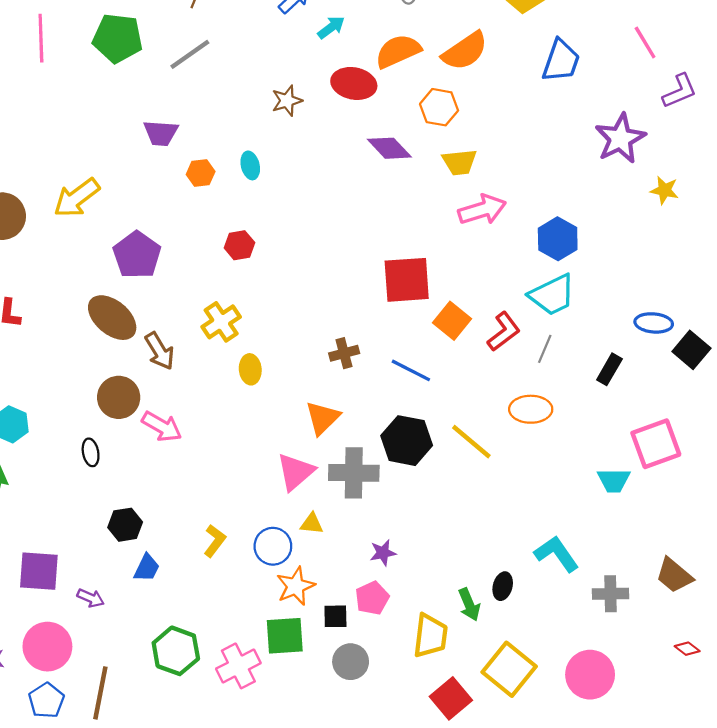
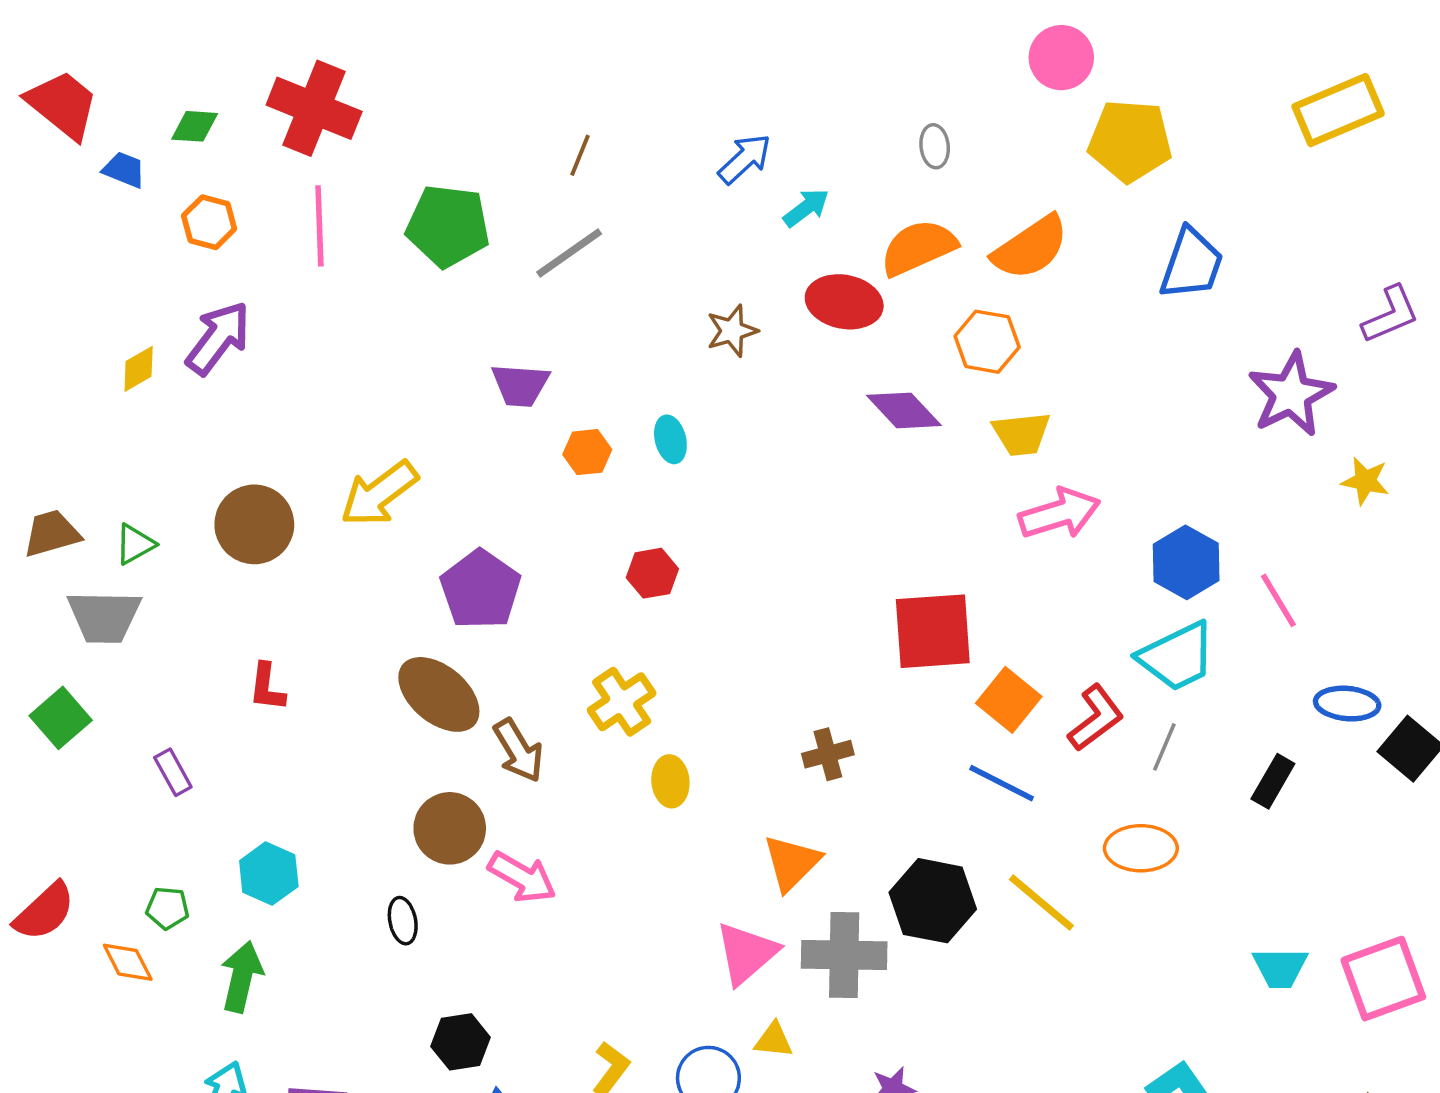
pink line: (645, 42) -> (1278, 600), moved
blue line: (411, 370) -> (1002, 783), moved
pink square: (656, 444) -> (1383, 979), moved

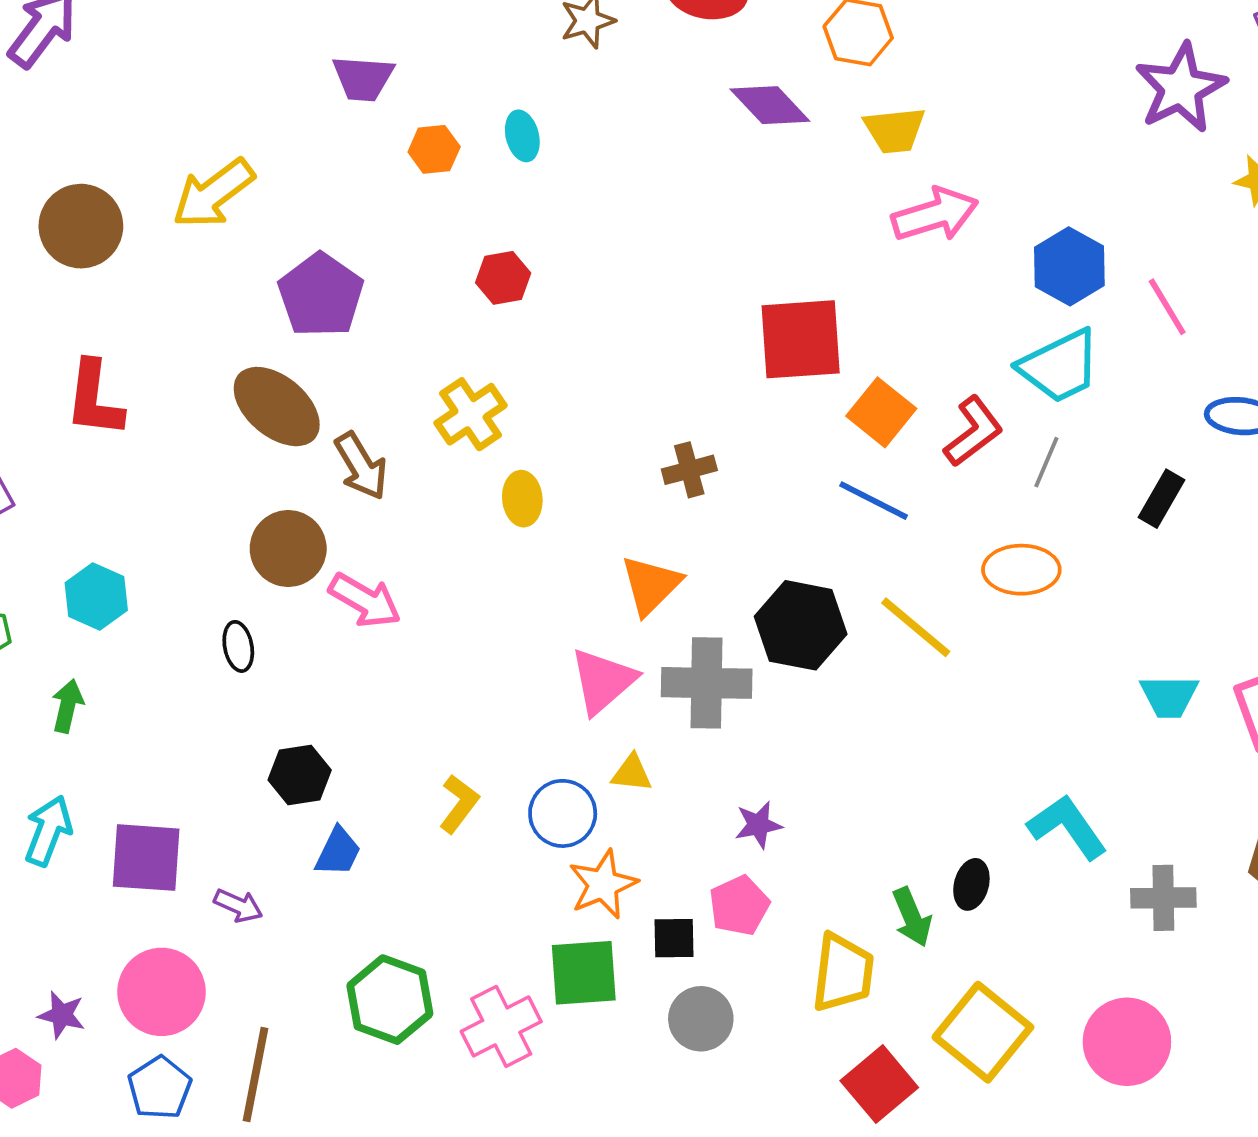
red L-shape: (267, 687) -> (94, 399), size x1.5
green arrow: (242, 977) -> (67, 706), size x0.7

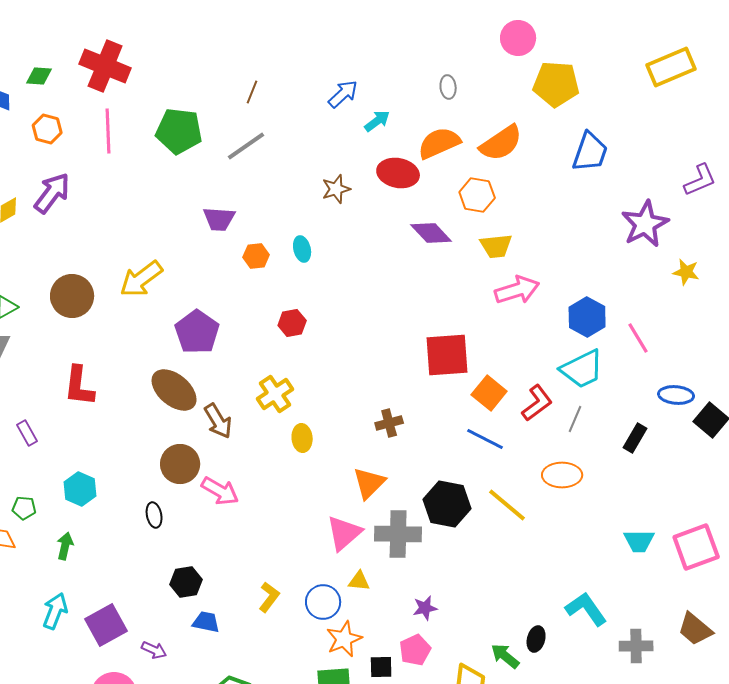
blue trapezoid: (338, 852) -> (206, 622), turned -104
purple square: (146, 858) -> (106, 625), turned -33
green arrow: (912, 917) -> (505, 656), turned 152

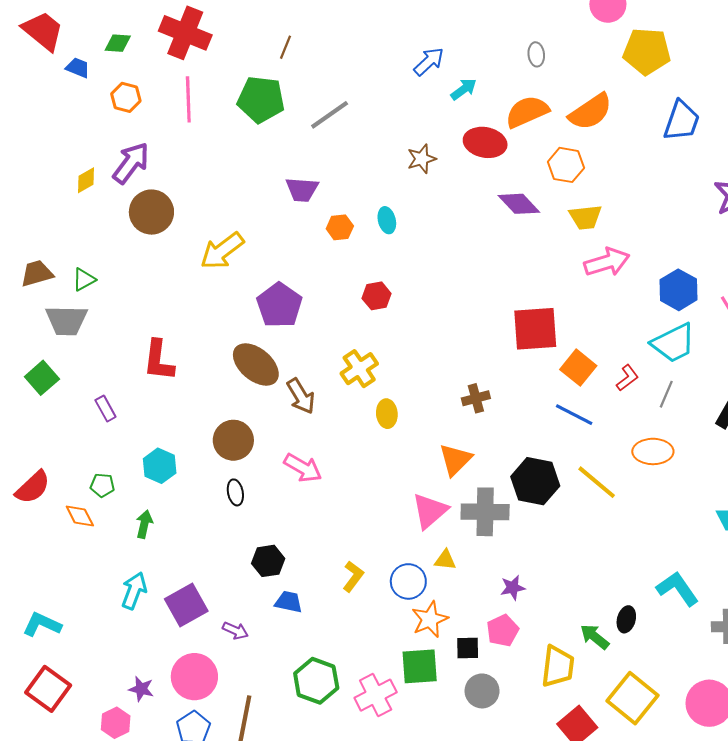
brown line: (252, 92) -> (286, 47), moved
brown circle: (72, 296) -> (151, 212), moved
red L-shape: (537, 403) -> (627, 378), size x0.7
brown circle: (180, 464) -> (233, 440), moved

